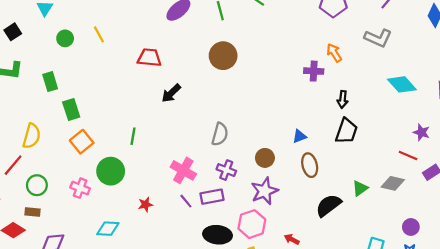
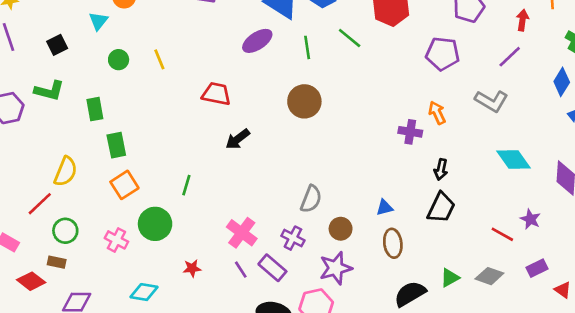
gray semicircle: (220, 134) -> (311, 199), moved
red line: (408, 156) -> (502, 234), moved
purple rectangle: (212, 197) -> (272, 268), turned 45

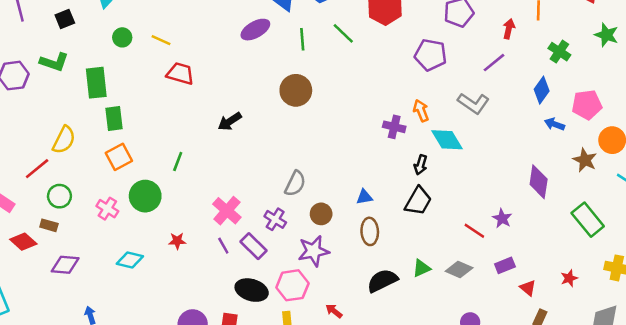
yellow line: (159, 59) -> (161, 40), turned -48
red trapezoid: (216, 94) -> (180, 74), moved
green rectangle: (95, 109) -> (96, 83), size x1.4
cyan diamond: (514, 160) -> (447, 140), moved

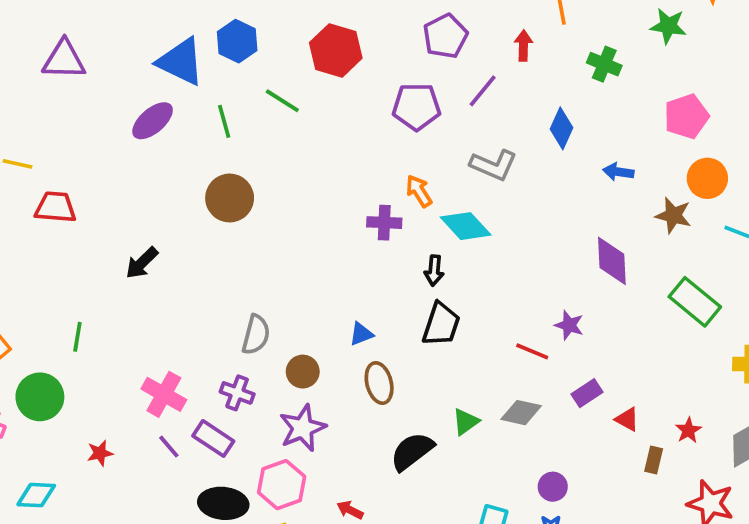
purple line: (494, 63) -> (483, 91), moved
blue diamond: (542, 90) -> (561, 128), moved
pink pentagon: (587, 105) -> (686, 116), moved
red star: (569, 278) -> (688, 430), moved

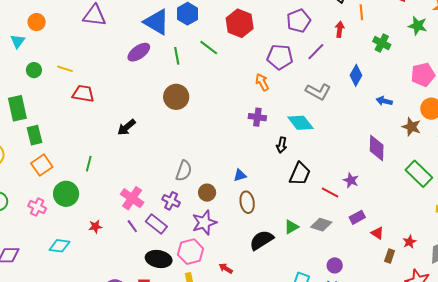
orange arrow: (419, 191) -> (262, 82), moved
black trapezoid: (441, 324) -> (300, 174), moved

